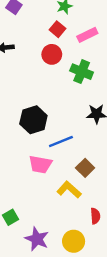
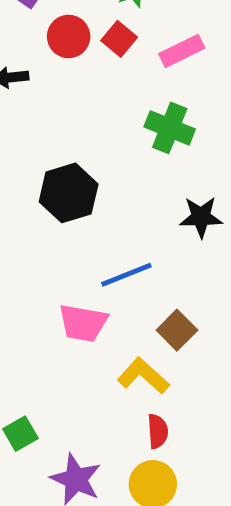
red circle: (52, 54) -> (69, 36), moved
black hexagon: (33, 120) -> (69, 193), moved
red semicircle: (95, 216) -> (158, 431), moved

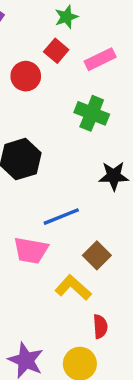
red circle: (69, 36) -> (26, 76), moved
red semicircle: (158, 431) -> (100, 327), moved

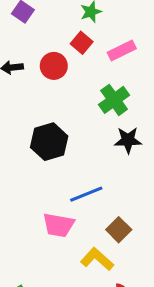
green cross: (92, 113) -> (114, 100), turned 32
black star: (114, 176) -> (128, 140), moved

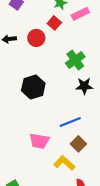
pink rectangle: (122, 50) -> (80, 14), moved
blue line: (86, 194) -> (70, 122), moved

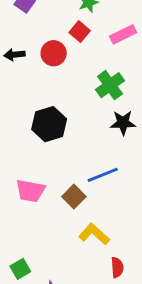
pink rectangle: (80, 14) -> (123, 34), moved
pink trapezoid: (39, 141) -> (30, 191), moved
brown square: (78, 144) -> (74, 197), moved

